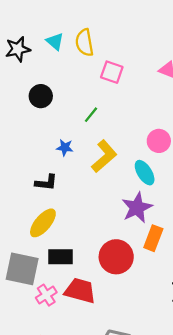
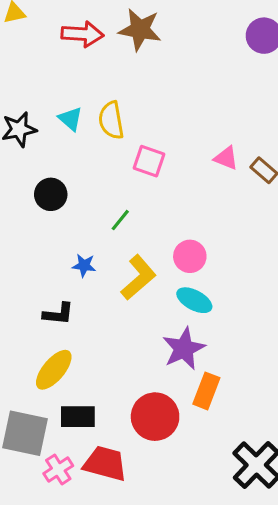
pink circle: (159, 141) -> (190, 256), moved
cyan ellipse: (145, 173) -> (194, 300), turned -30

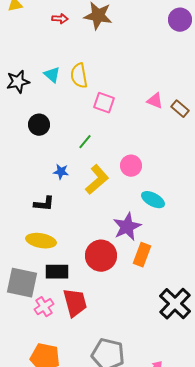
red arrow: (82, 34) -> (60, 19), size x0.6
cyan ellipse: (194, 300) -> (153, 200), moved
yellow ellipse: (54, 370) -> (41, 241), turned 60
red circle: (155, 417) -> (101, 256), moved
red trapezoid: (105, 463) -> (75, 303), turned 60

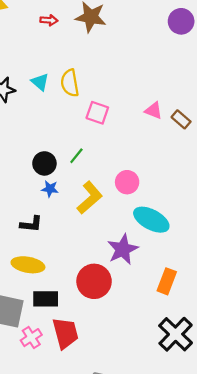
black circle: (39, 125) -> (44, 163), moved
cyan ellipse: (153, 200) -> (151, 220), size x1.4
orange rectangle: (142, 255) -> (167, 281), moved

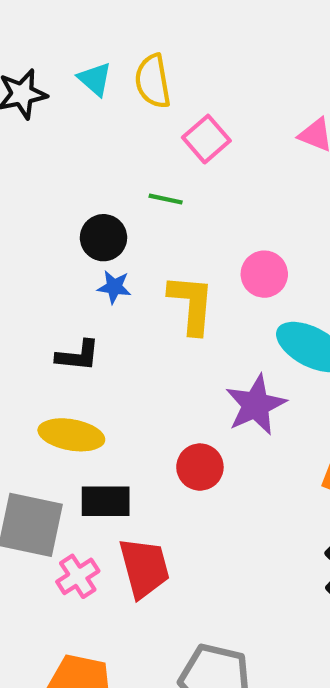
pink square: (97, 113) -> (206, 139), turned 30
green line: (76, 156) -> (166, 199), moved, turned 63
yellow L-shape: (90, 198) -> (191, 304), turned -44
red circle: (94, 281) -> (200, 467), size x0.7

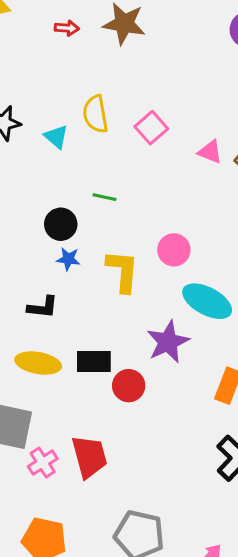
cyan triangle: (95, 79) -> (56, 137), moved
pink square: (206, 139) -> (151, 128), moved
black rectangle: (106, 501) -> (94, 362), moved

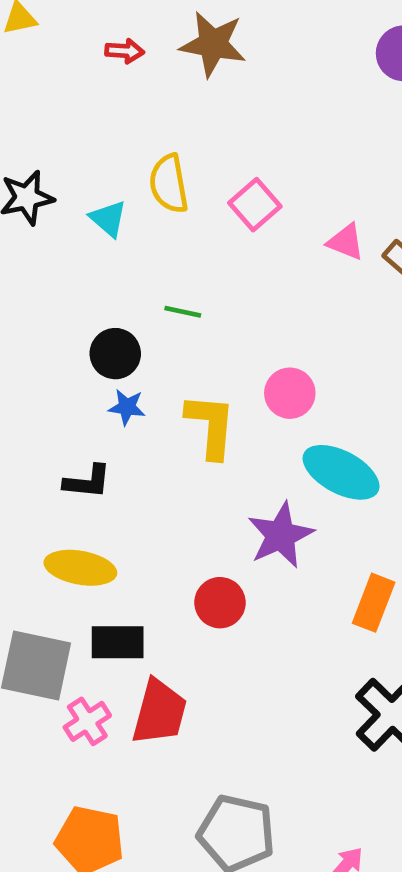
black rectangle: (94, 362) -> (118, 642), moved
red trapezoid: (89, 457) -> (159, 712), turned 30

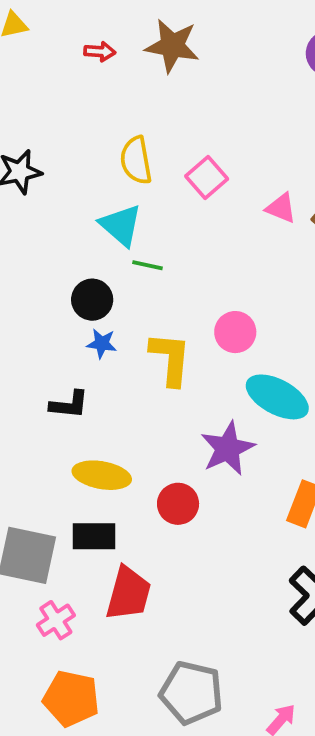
cyan triangle: (108, 219) -> (121, 225), moved, size x1.4
yellow ellipse: (80, 568) -> (102, 475), moved
pink cross: (87, 721) -> (56, 620), moved

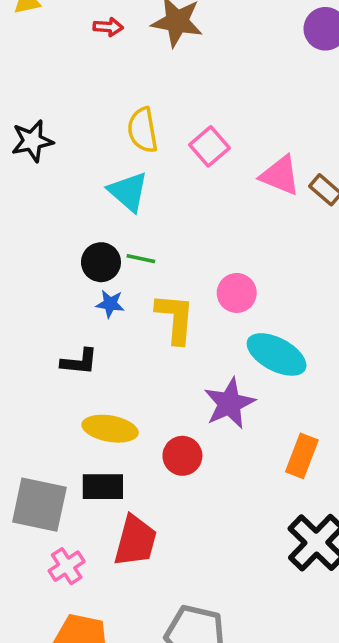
pink triangle: (281, 208) -> (280, 175), size x1.4
green line: (147, 265) -> (141, 259), moved

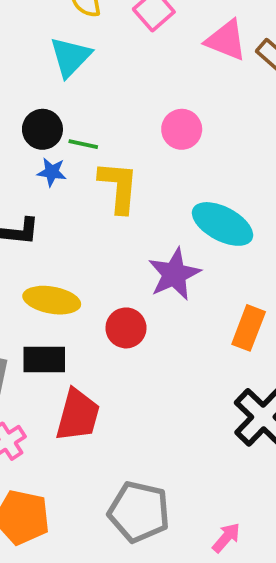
cyan triangle: (128, 192) -> (70, 57), turned 33
green line: (141, 259) -> (83, 144), moved
pink circle: (237, 293) -> (182, 129), moved

